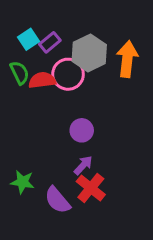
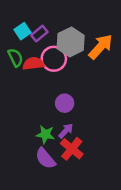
orange arrow: (127, 59) -> (101, 47), turned 36
green star: (22, 182) -> (45, 134), moved

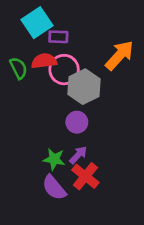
cyan square: (23, 31) -> (37, 23), moved, size x1.5
purple rectangle: (39, 34) -> (58, 37), moved, turned 42
gray hexagon: (71, 42) -> (84, 87), moved
red semicircle: (33, 64) -> (44, 61), moved

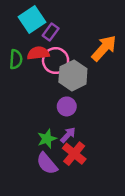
purple rectangle: (58, 37) -> (51, 32), turned -56
green semicircle: (19, 68) -> (16, 59), turned 30
green star: (54, 159) -> (47, 139), turned -30

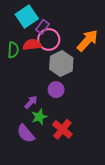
pink circle: (56, 61) -> (49, 39), moved
purple arrow: (68, 135) -> (31, 102), moved
purple semicircle: (47, 164) -> (26, 134), moved

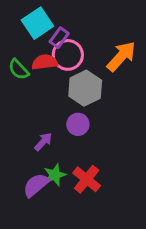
green semicircle: (13, 50) -> (19, 69), turned 133
green star: (39, 117) -> (55, 175), moved
purple semicircle: (26, 134) -> (36, 185), turned 90

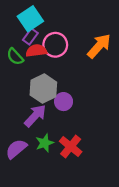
purple rectangle: (59, 38) -> (30, 36), moved
gray hexagon: (85, 88) -> (43, 89), moved
purple arrow: (43, 142) -> (35, 116), size x1.5
purple semicircle: (36, 185) -> (16, 149), moved

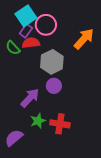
pink circle: (55, 45) -> (46, 25), moved
gray hexagon: (43, 89) -> (52, 62), moved
red cross: (71, 147) -> (60, 124), turned -30
purple semicircle: (16, 149) -> (14, 138), moved

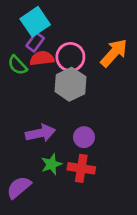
pink circle: (46, 25) -> (70, 57), moved
purple circle: (54, 86) -> (84, 137), moved
purple arrow: (30, 98) -> (41, 133), turned 35

